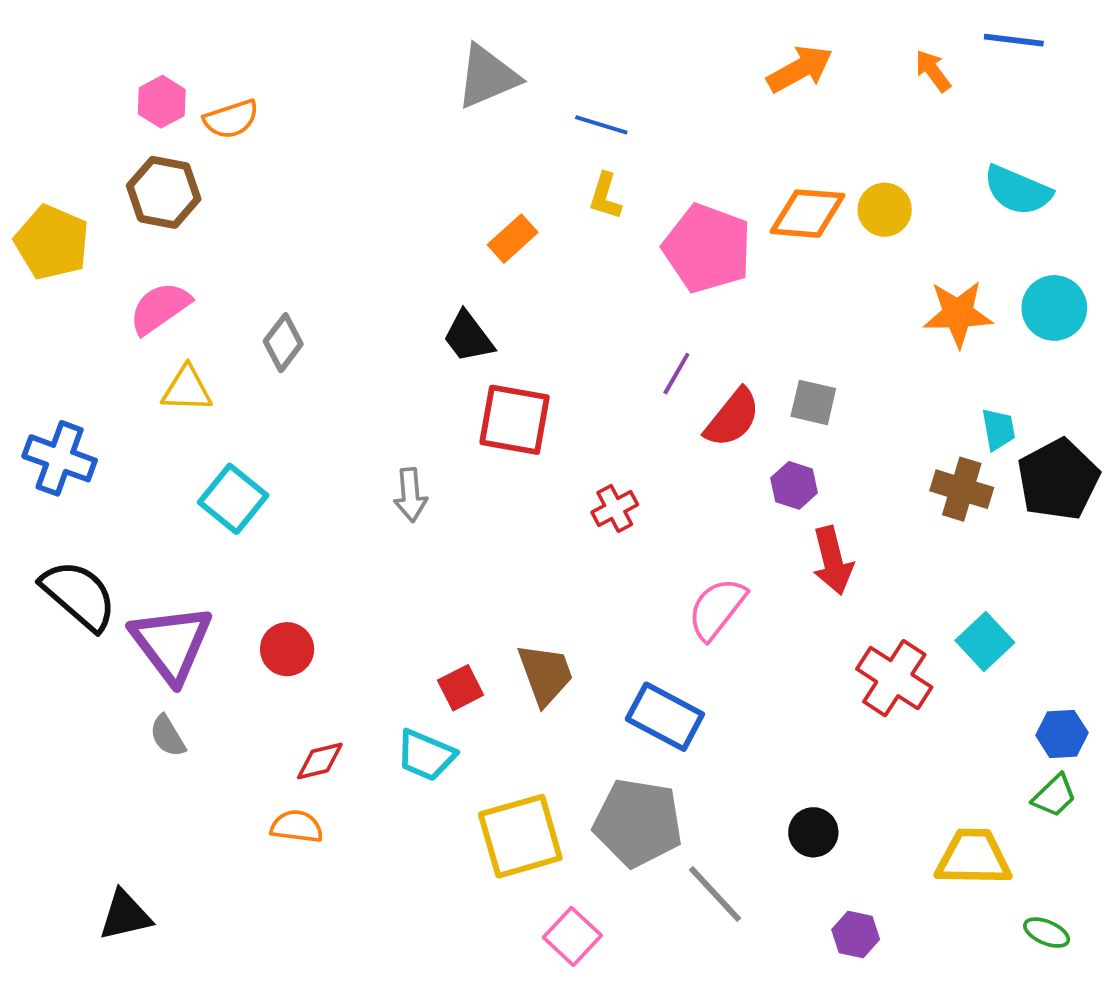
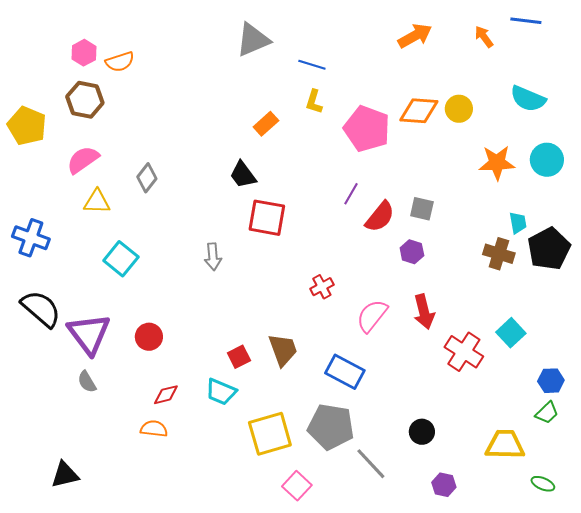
red cross: (615, 508) -> (322, 287), moved
red arrow: (833, 561) -> (424, 312), moved

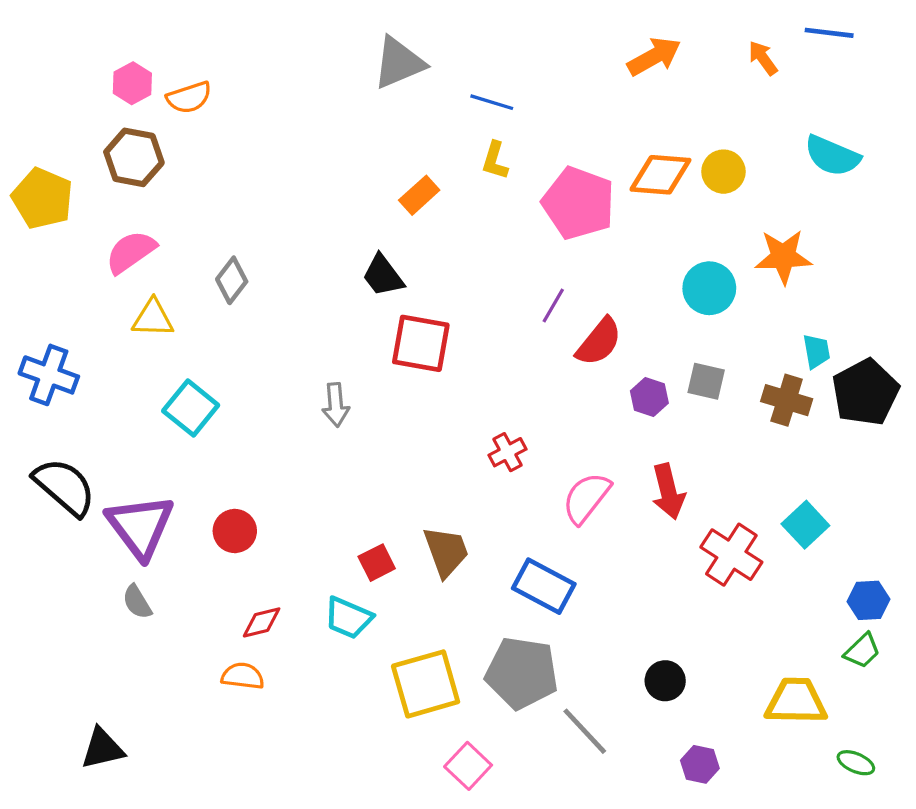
cyan circle: (547, 160) -> (709, 288), moved
gray square: (422, 209) -> (706, 381), moved

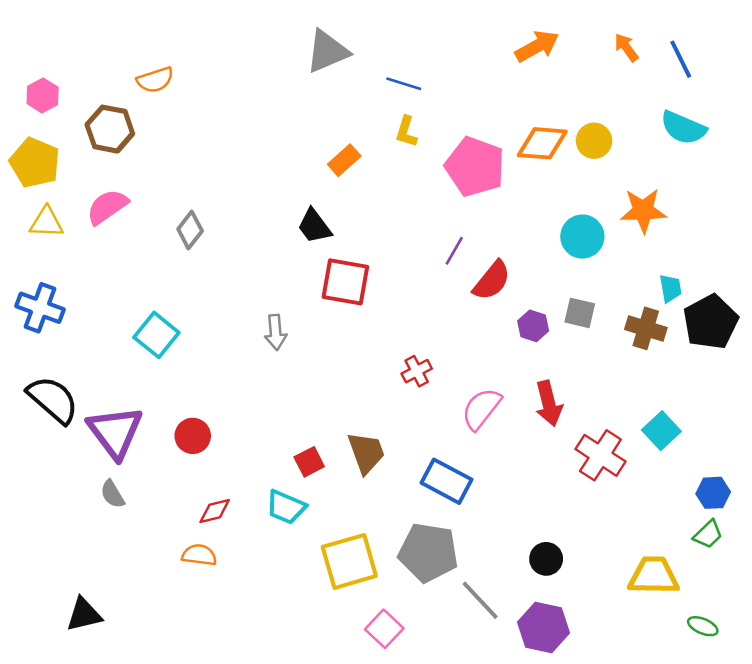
blue line: (829, 33) -> (681, 59), moved, turned 57
pink hexagon: (132, 83) -> (43, 95), moved
yellow triangle: (153, 318) -> (46, 222), moved
purple hexagon: (700, 764) -> (544, 627), moved, size x1.6

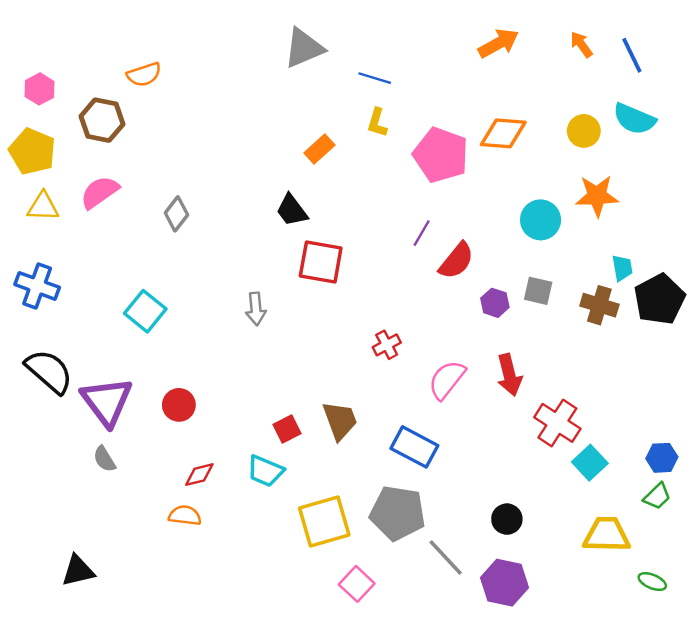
yellow circle: (594, 141) -> (584, 131), moved
cyan square: (661, 431) -> (590, 463), moved

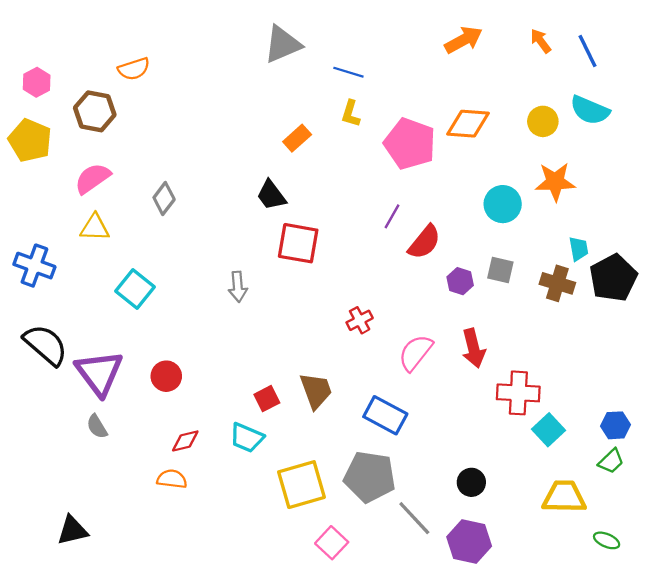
yellow triangle: (43, 207) -> (95, 228), moved
red cross: (557, 423) -> (518, 393), turned -30

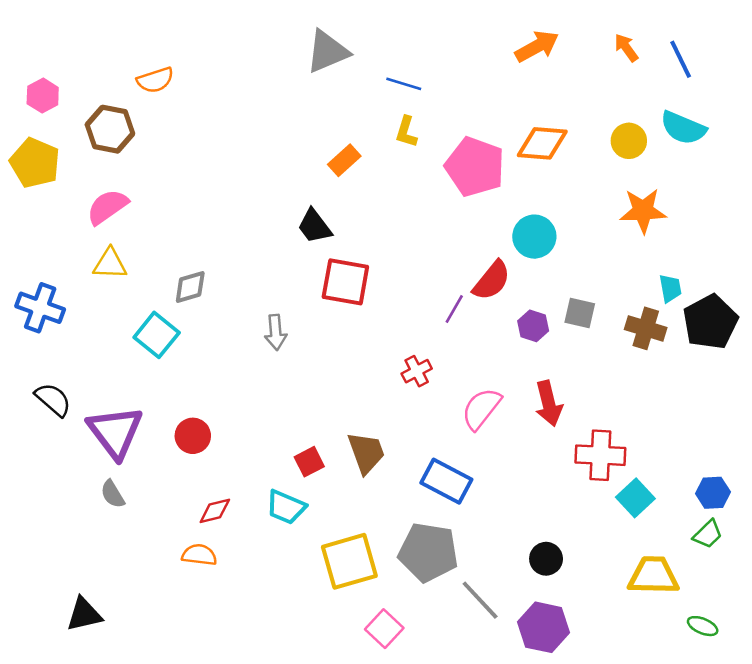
gray diamond: (164, 198) -> (190, 287), moved, turned 36
cyan circle: (503, 204) -> (534, 237), moved
purple line: (392, 216) -> (454, 309), moved
black semicircle: (46, 345) -> (53, 400), size x0.7

